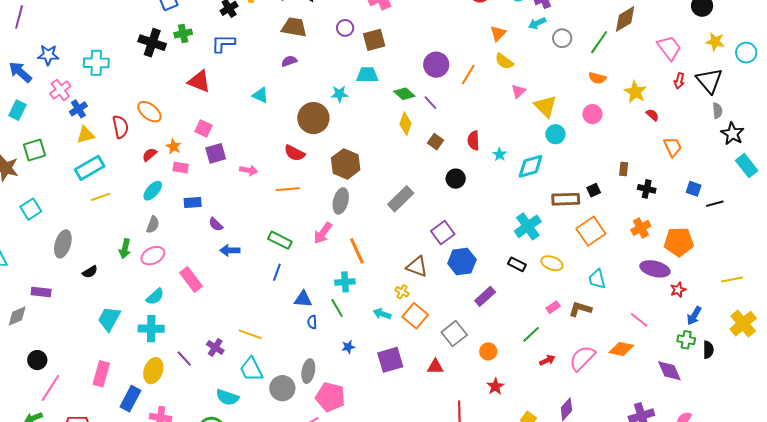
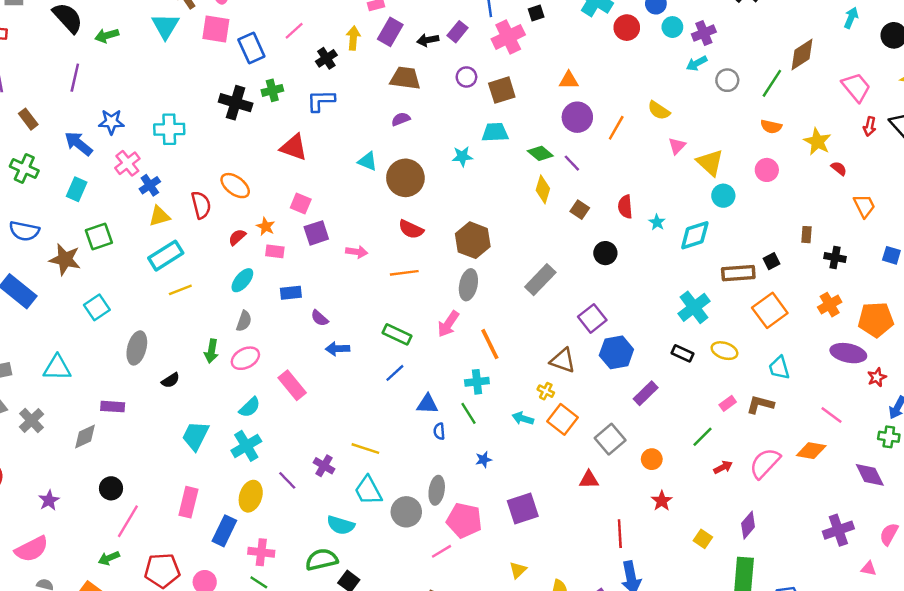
orange triangle: (498, 33) -> (569, 80), moved, turned 48
brown circle: (313, 118) -> (405, 178), moved
blue line: (277, 272) -> (395, 373), turned 30
cyan cross: (151, 329) -> (246, 446), turned -30
purple square: (390, 360) -> (523, 509), moved

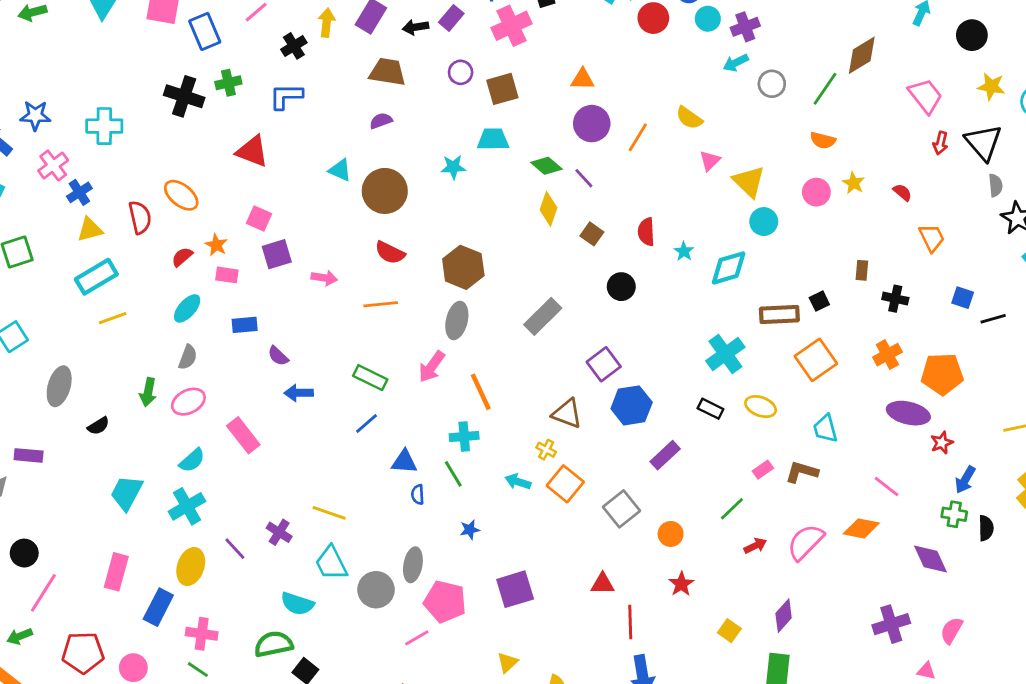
yellow star: (817, 142) -> (854, 183), moved, size x0.7
red triangle: (589, 480) -> (602, 584), moved

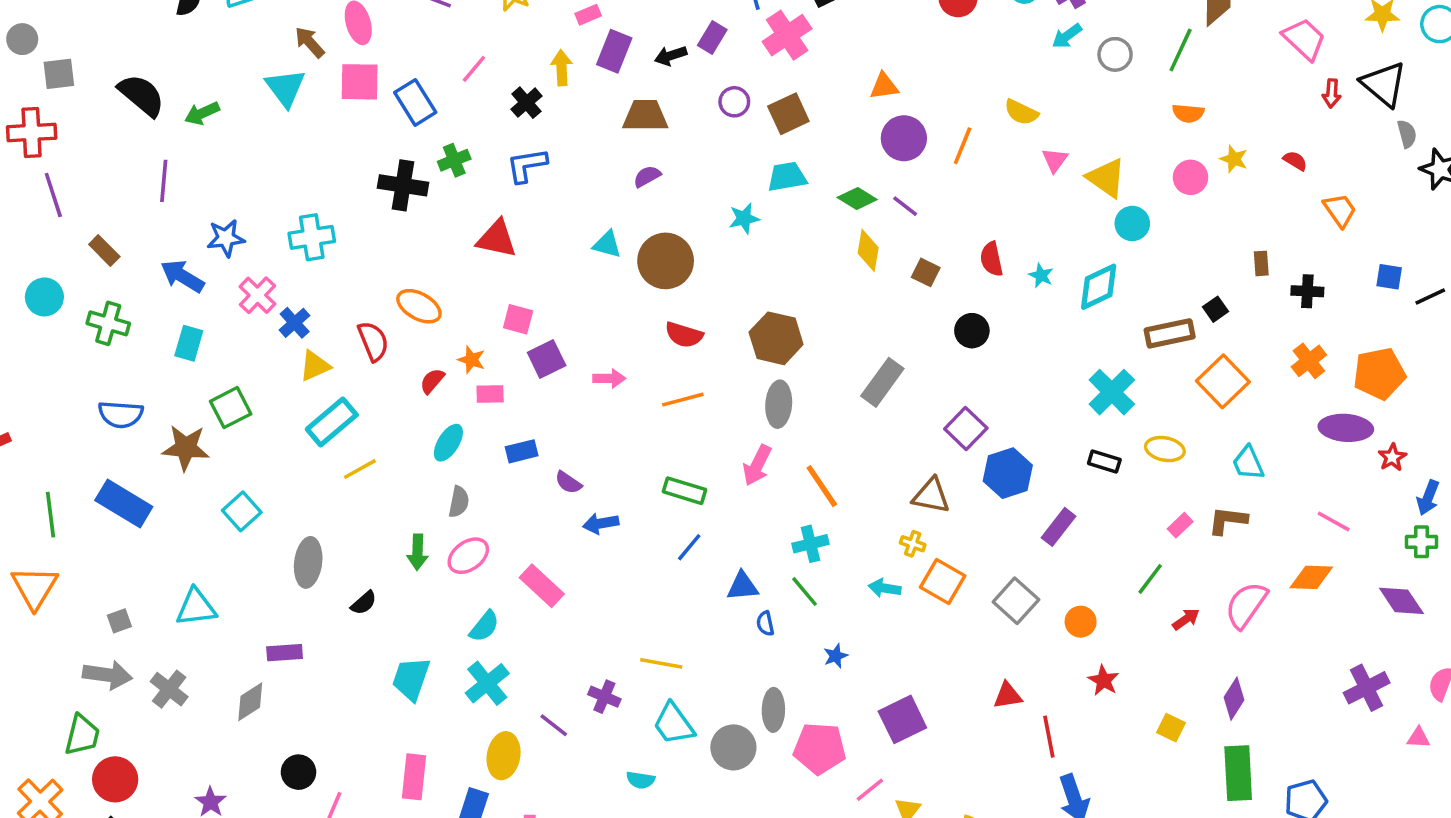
cyan semicircle: (297, 604) -> (641, 780), size x0.7
pink line: (417, 638) -> (870, 790), moved

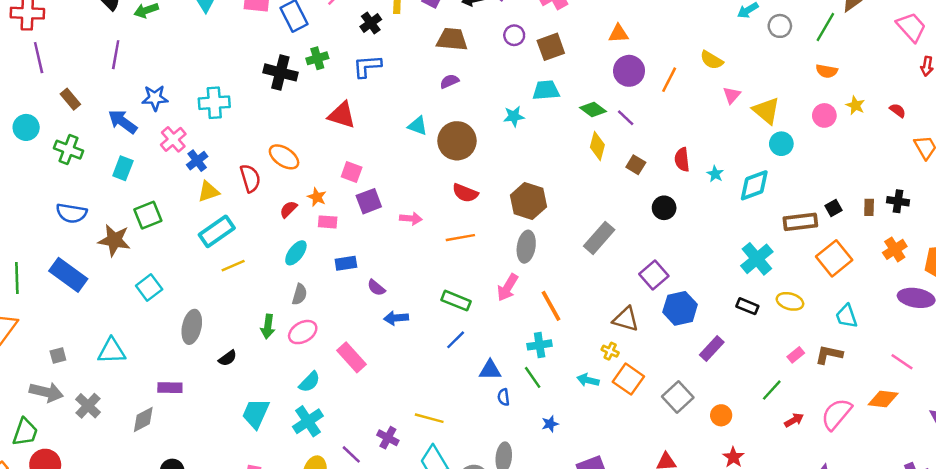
brown rectangle: (1261, 263) -> (869, 207), moved

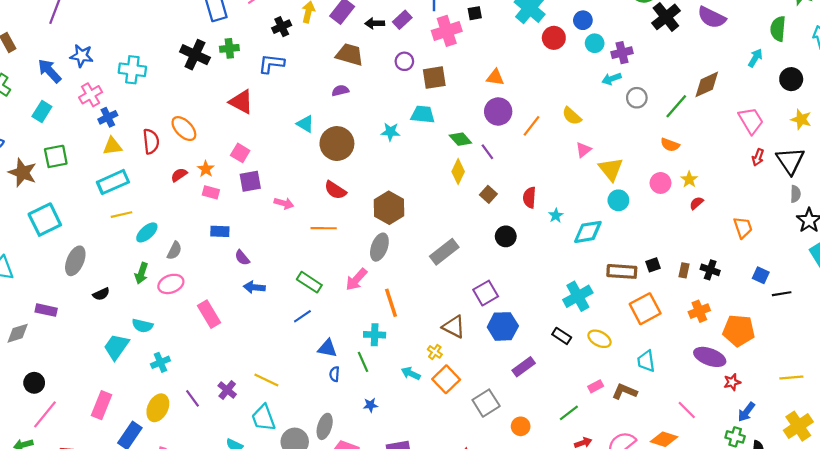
red semicircle: (898, 110) -> (697, 203), moved, turned -88
cyan ellipse: (296, 253) -> (147, 232), moved
cyan square: (149, 288) -> (45, 220), size x1.4
cyan semicircle: (309, 382) -> (143, 326), moved, turned 48
cyan cross: (308, 421) -> (160, 362), size x0.7

